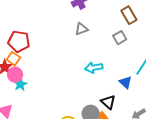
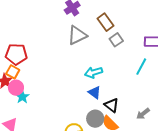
brown rectangle: (129, 15) -> (106, 22), moved
gray triangle: (81, 29) -> (77, 35), size x1.5
blue triangle: (125, 82) -> (94, 92), moved

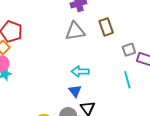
gray square: (116, 40) -> (129, 50), moved
cyan line: (141, 67) -> (127, 80), turned -60

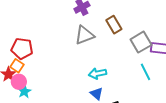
gray square: (129, 50) -> (141, 42), size x1.5

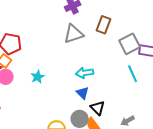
brown rectangle: (114, 25) -> (104, 25), turned 48
cyan star: (24, 91) -> (38, 77), moved

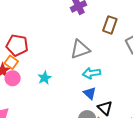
gray triangle: (74, 34) -> (80, 49), moved

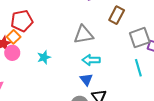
red pentagon: (17, 45) -> (22, 21), turned -30

